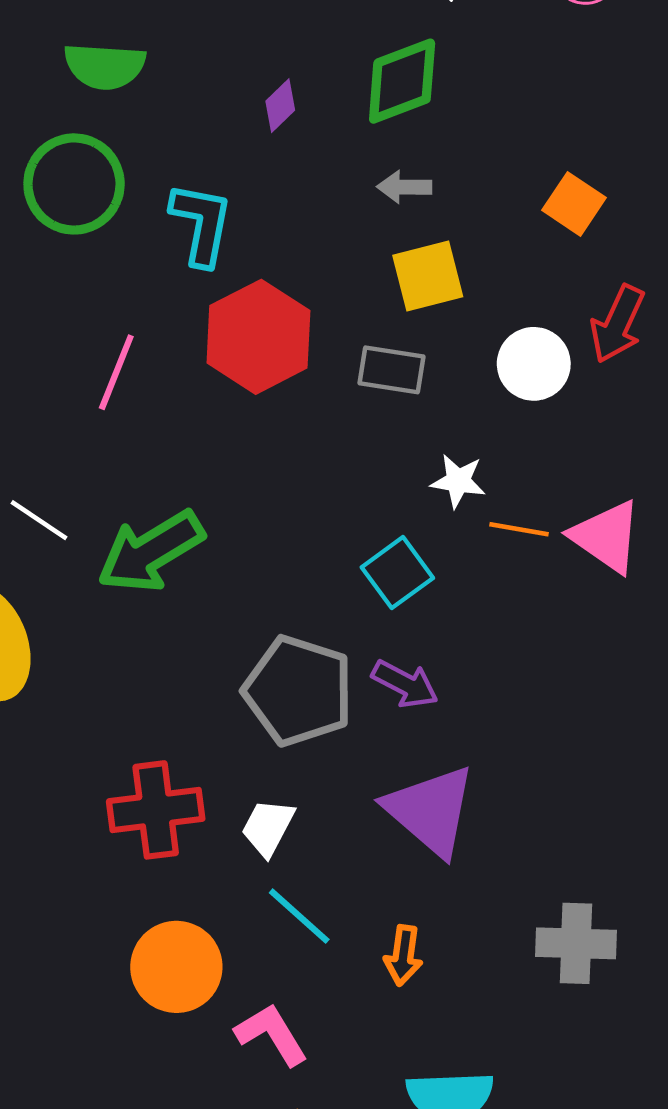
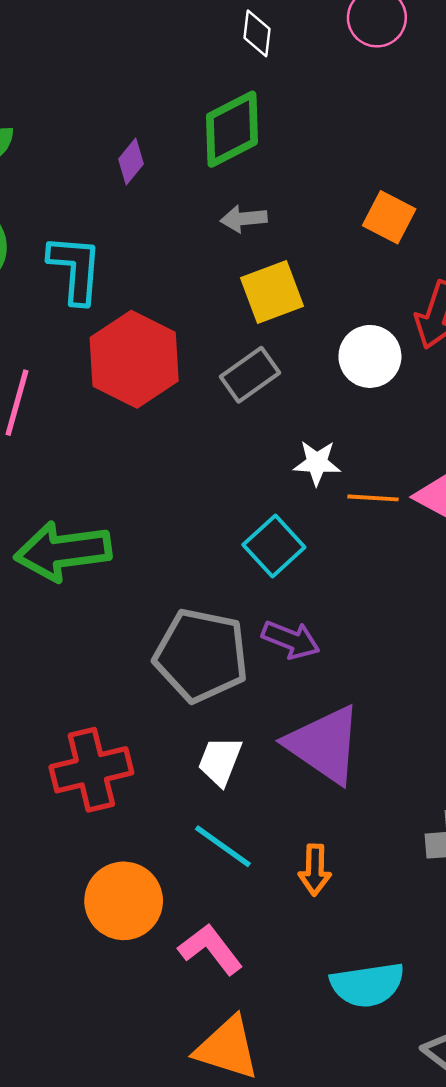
gray rectangle: (392, 370) -> (250, 375), turned -38
green arrow: (151, 551) -> (63, 551), turned 30
white trapezoid: (268, 827) -> (220, 761), moved

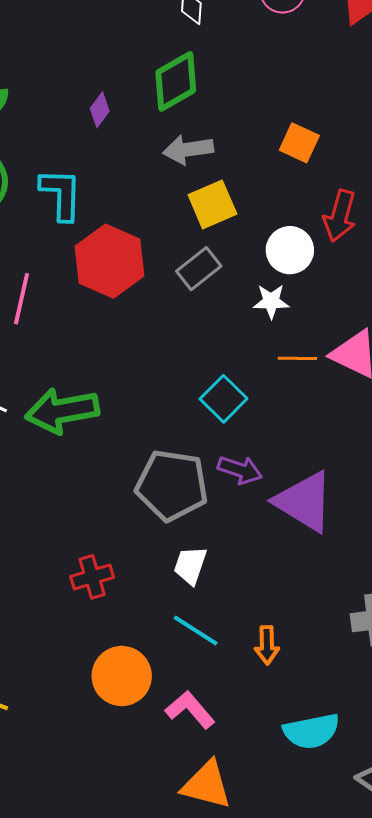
gray arrow: (244, 219) -> (188, 149), size x1.4
white star: (317, 463) -> (271, 301), moved
purple triangle: (324, 745) -> (304, 502), moved
red cross: (91, 770) -> (92, 577), size x0.7

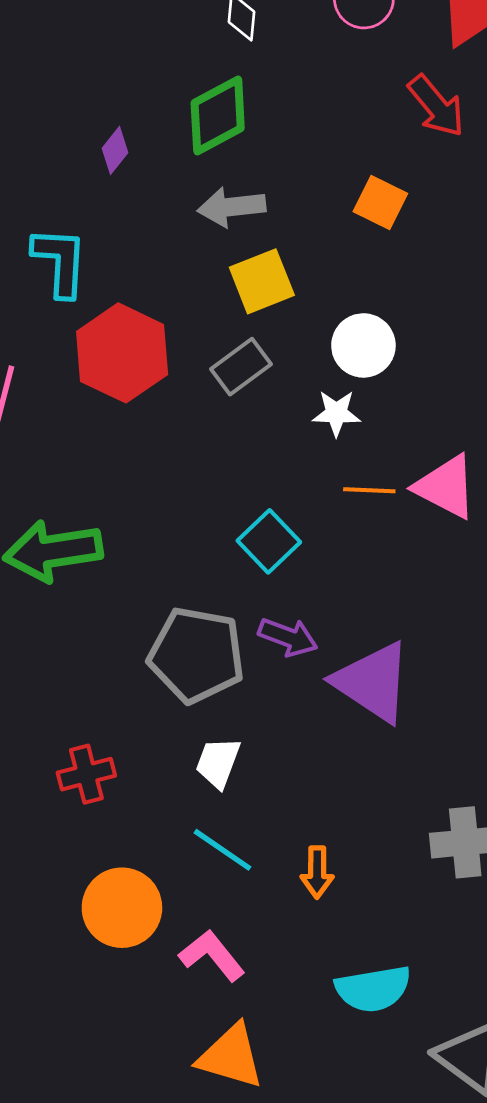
red arrow: (340, 216) -> (436, 106), moved, turned -57

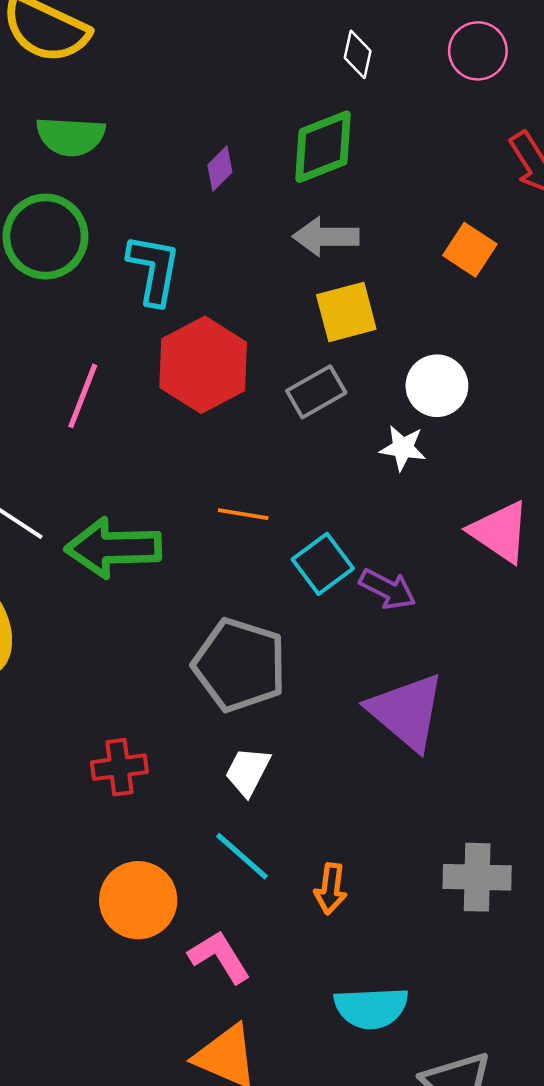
orange line: (369, 490) -> (243, 514), moved
purple arrow: (288, 637) -> (388, 589), moved

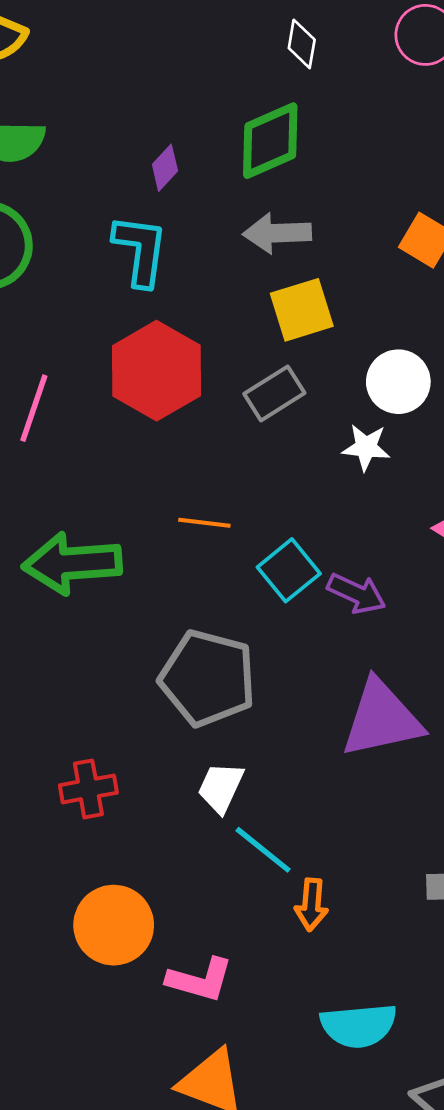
cyan L-shape: (154, 269) -> (140, 250), moved
purple triangle: (406, 712) -> (382, 719), turned -50
cyan line: (242, 856) -> (263, 850), moved
pink L-shape: (219, 957) -> (200, 980), turned 140

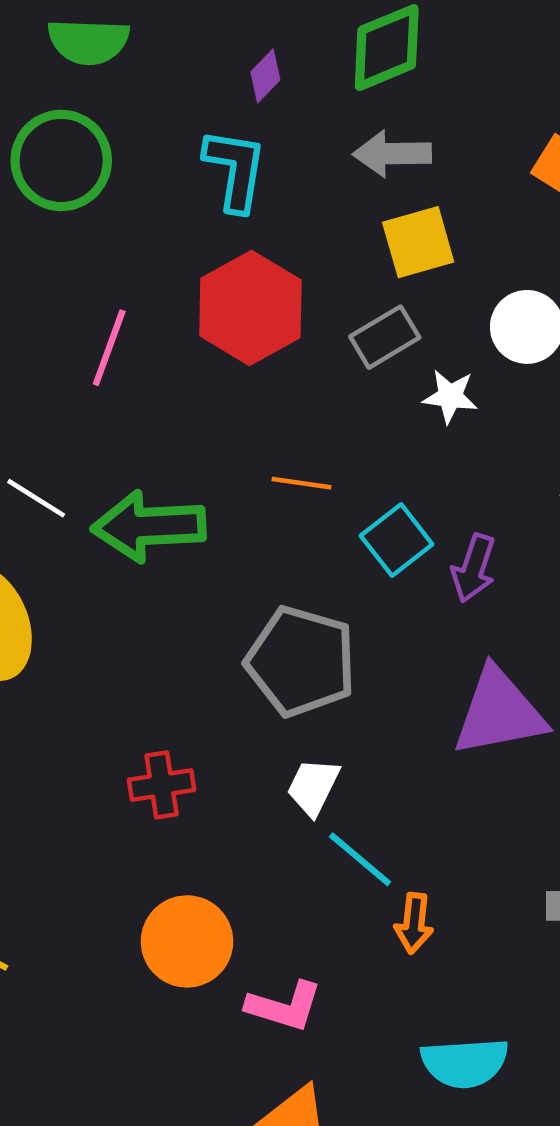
white star: (366, 447) -> (450, 396), moved
purple arrow: (357, 593) -> (474, 568), turned 82

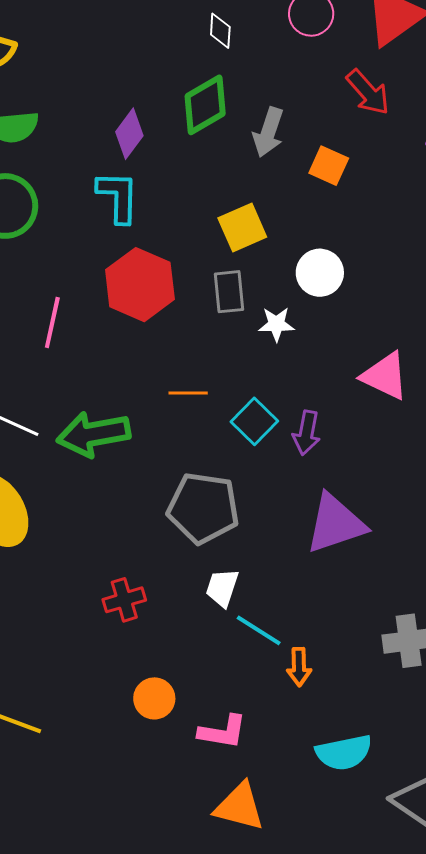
purple diamond: (265, 76) -> (129, 134), size x1.4
gray arrow: (392, 154) -> (268, 132), moved, turned -63
gray rectangle: (385, 337) -> (229, 292), turned -57
orange circle: (187, 941) -> (154, 698), size x0.7

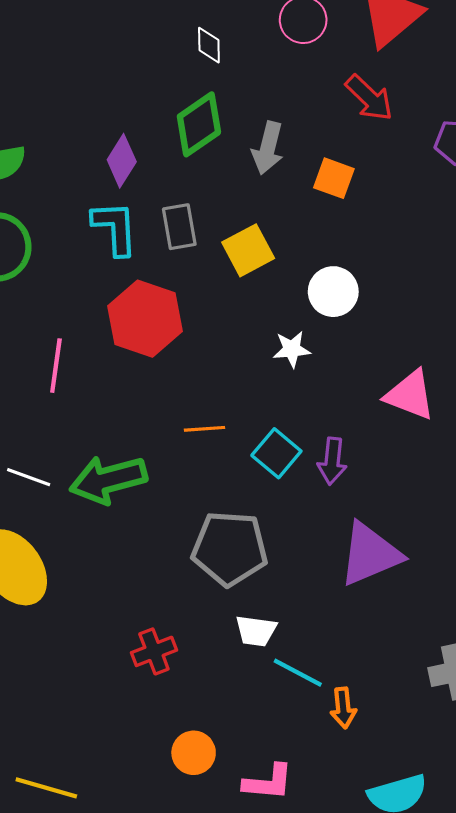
gray rectangle: (229, 292) -> (179, 227), moved
white trapezoid: (222, 588) -> (256, 631), turned -96

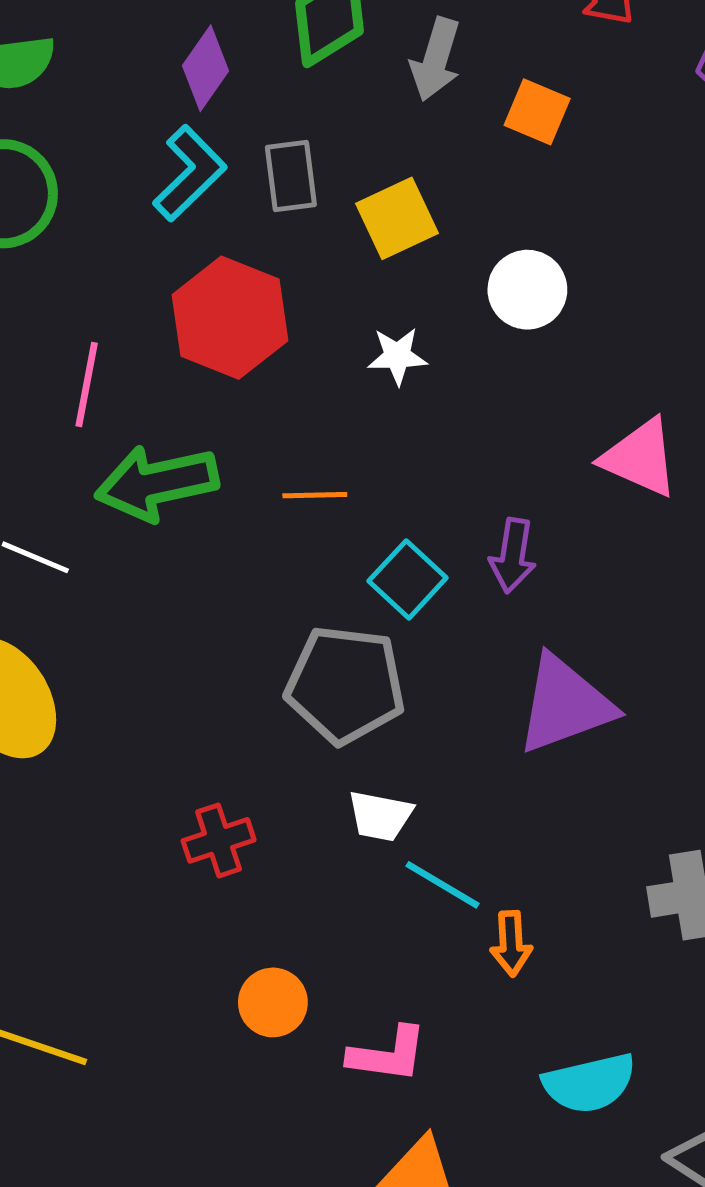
cyan L-shape: (115, 228) -> (190, 173), turned 46
white star: (292, 349) -> (397, 356), moved
cyan square: (276, 453) -> (408, 579), moved
green arrow: (108, 480) -> (157, 483), moved

